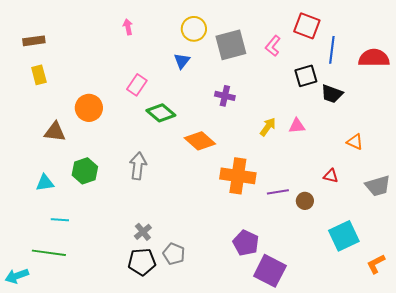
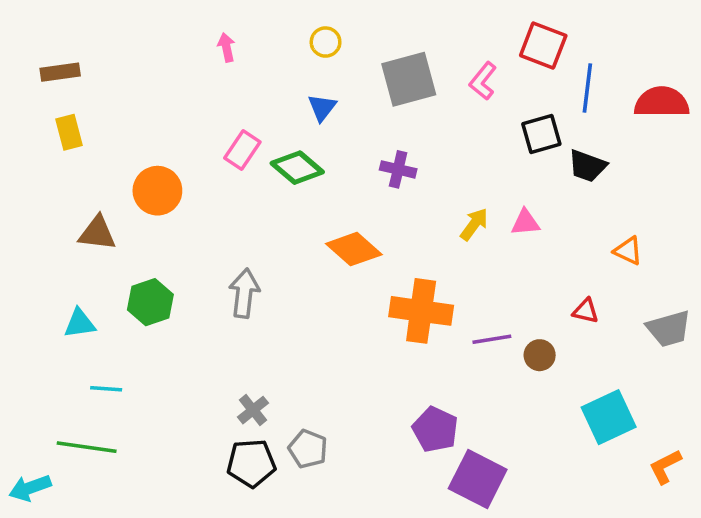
yellow circle: (194, 29) -> (326, 42), moved, size x0.7
green diamond: (161, 113) -> (297, 168), moved

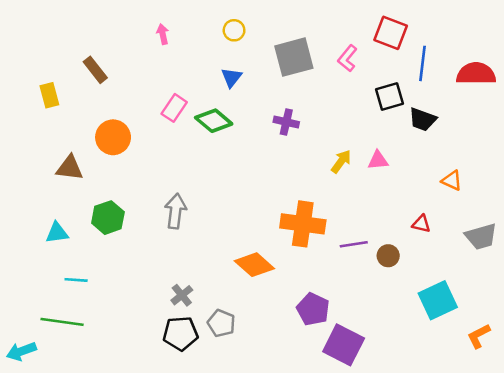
brown rectangle: (60, 72) -> (95, 70), moved, turned 60
orange diamond: (354, 249) -> (254, 265), moved

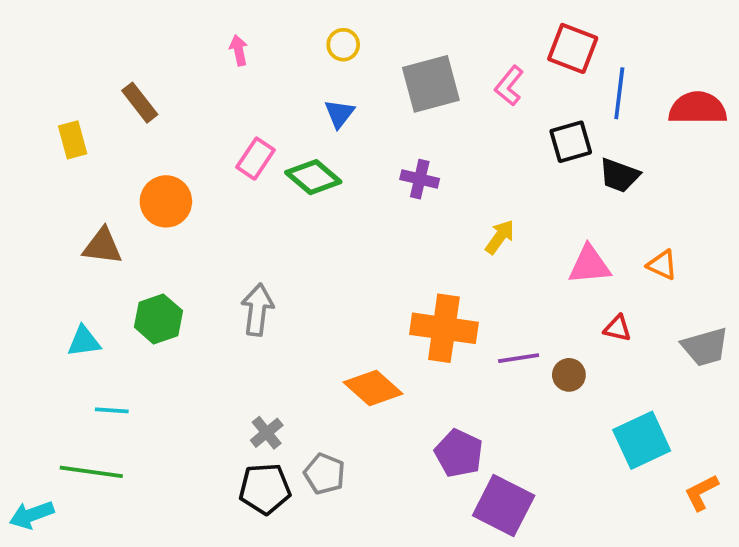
pink triangle: (378, 160) -> (589, 265), moved, size x1.4

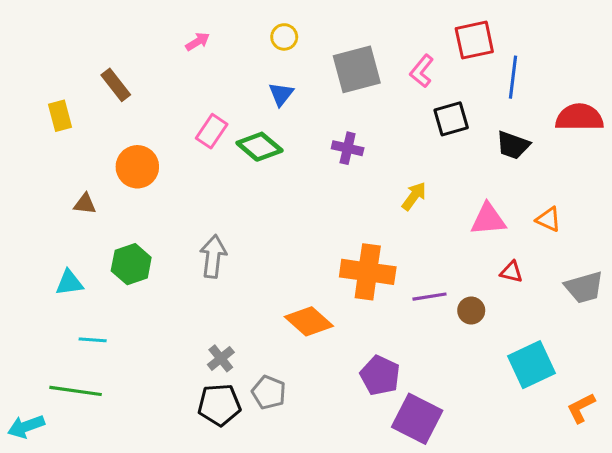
red square: (573, 48) -> (474, 40), turned -33
pink arrow: (239, 50) -> (198, 42), turned 70
red semicircle: (698, 108) -> (579, 117), moved
black square: (571, 142) -> (451, 119), moved
brown triangle: (103, 246) -> (85, 204), size x0.7

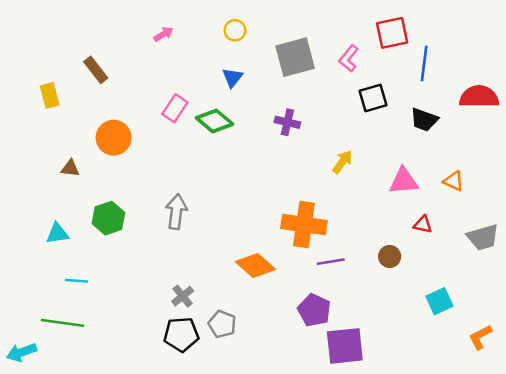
purple line: (429, 297) -> (331, 262), moved
cyan square: (531, 365) -> (439, 301), size x0.7
purple square: (417, 419) -> (345, 346), turned -33

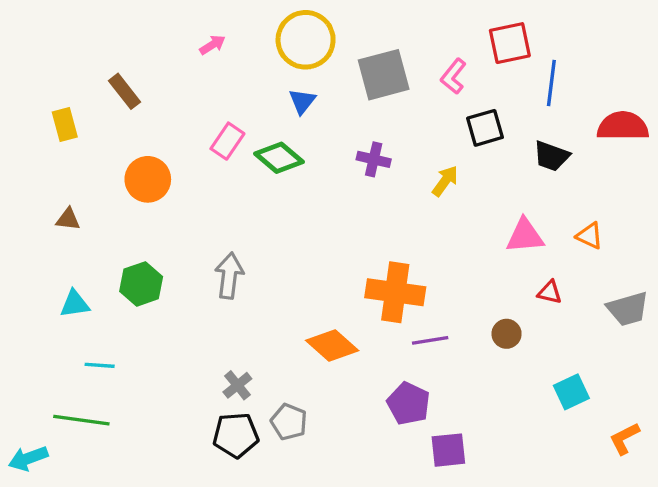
yellow circle: (235, 30) -> (306, 40), size x2.0
yellow arrow: (342, 162) -> (445, 181), moved
brown triangle: (70, 168) -> (68, 219), moved
purple square: (345, 346) -> (448, 450), size x0.7

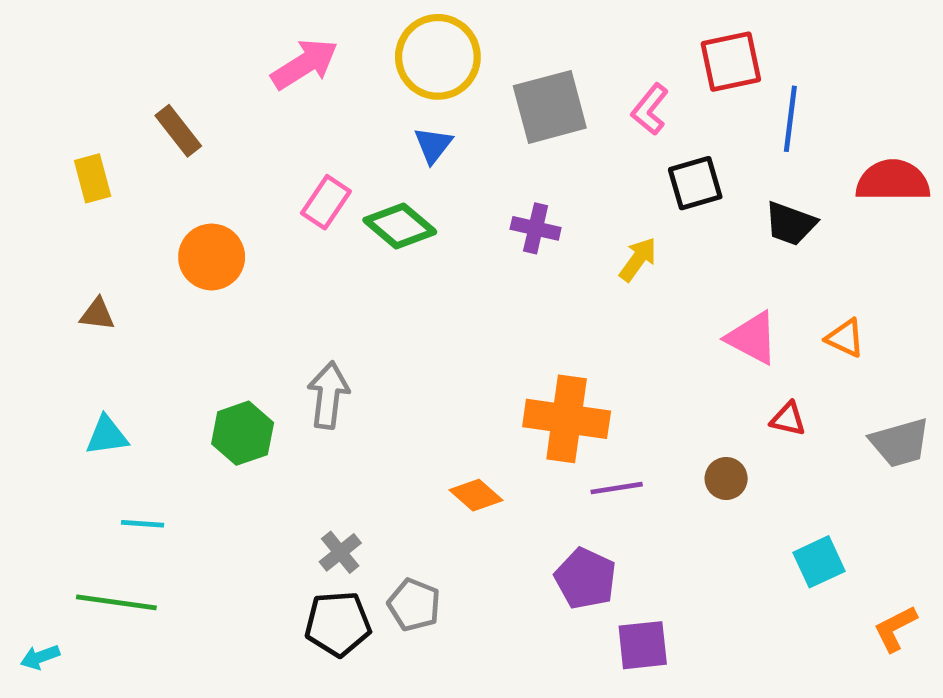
pink arrow: (213, 45) -> (305, 64), size x1.8
pink triangle: (525, 236) -> (752, 338), turned 33
green hexagon: (141, 284) -> (243, 433), moved
orange diamond: (332, 345) -> (476, 495), size x0.7
cyan arrow: (28, 458) -> (40, 657), size x0.7

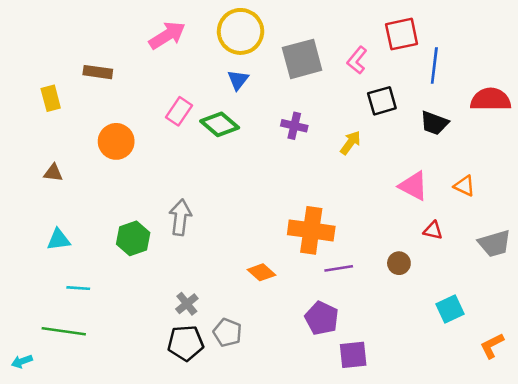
brown rectangle: (178, 131) -> (98, 72), turned -44

